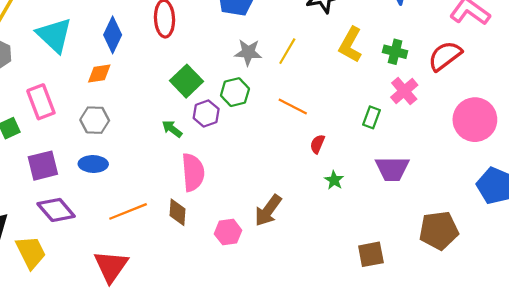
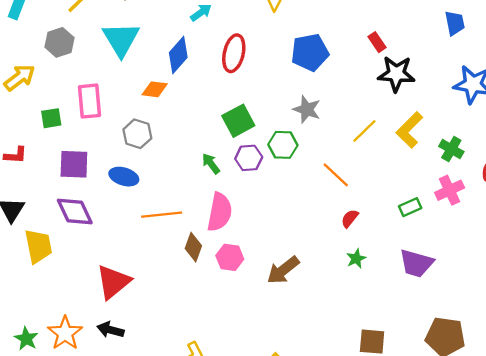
yellow line: (287, 51) -> (364, 131), moved
green rectangle: (371, 117) -> (410, 207), turned 30
orange line: (128, 211) -> (162, 215), moved
pink hexagon: (228, 232) -> (230, 257), moved

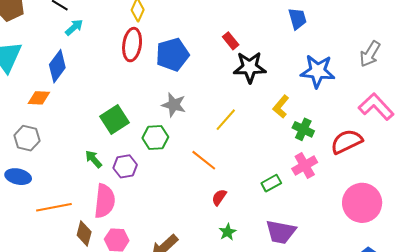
red ellipse: (234, 53) -> (132, 45), moved
yellow L-shape: (409, 130) -> (281, 107), moved, size x0.7
purple hexagon: (249, 158) -> (125, 166), moved

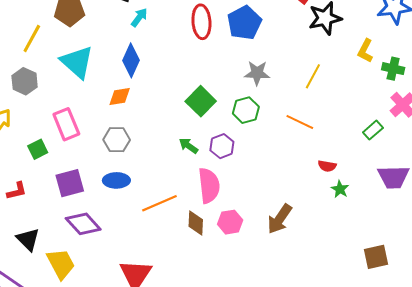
red semicircle: (219, 197) -> (327, 166), moved, turned -102

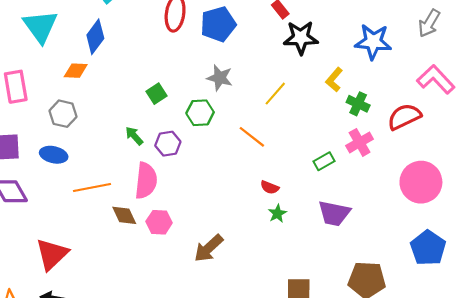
green square: (201, 101) -> (156, 94), size x0.7
brown arrow: (280, 219) -> (209, 248), moved
brown diamond: (196, 223) -> (124, 215), turned -40

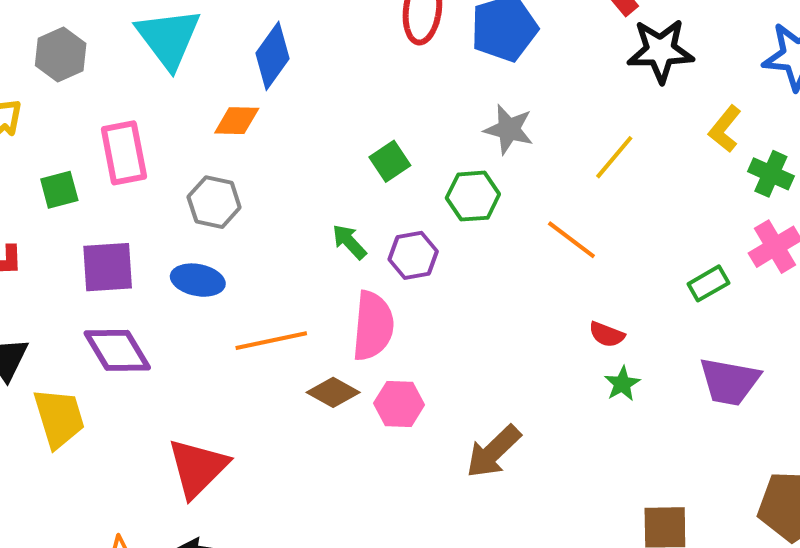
brown diamond: (124, 215) -> (333, 392), turned -35

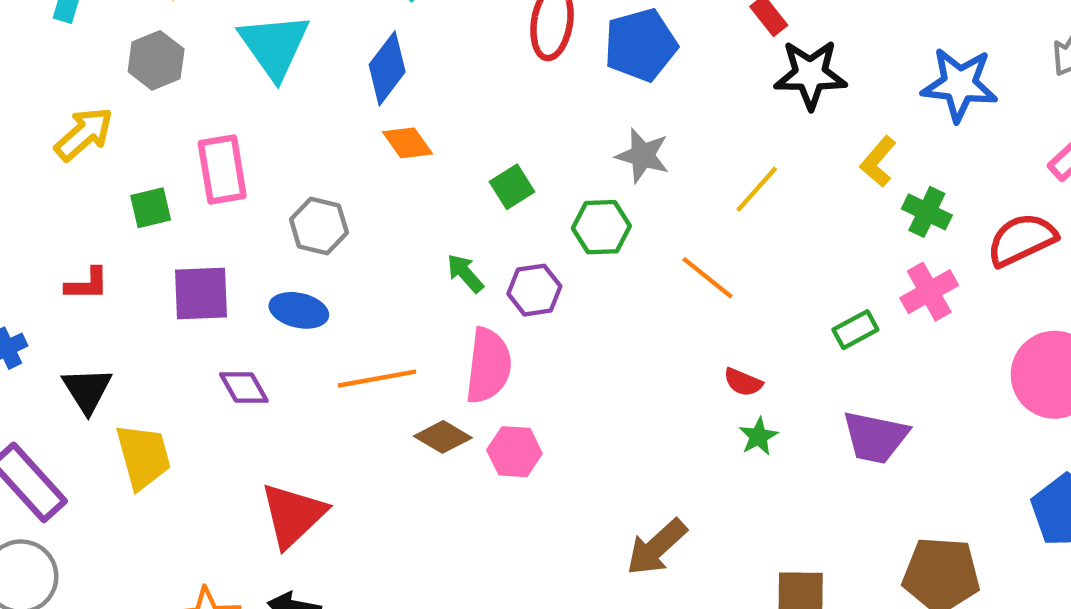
orange diamond: (237, 121) -> (407, 143), moved, turned 51
purple diamond: (117, 350) -> (244, 387), moved, size x0.7
brown arrow: (493, 452) -> (657, 547), moved

